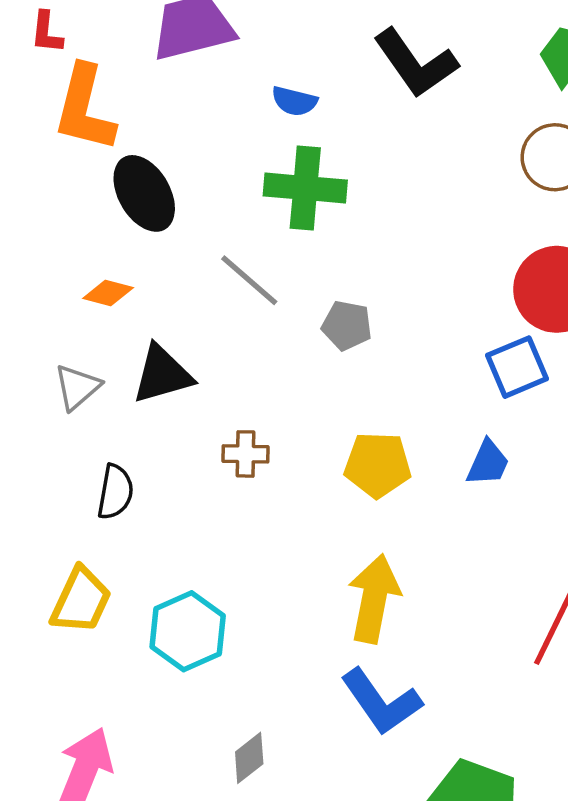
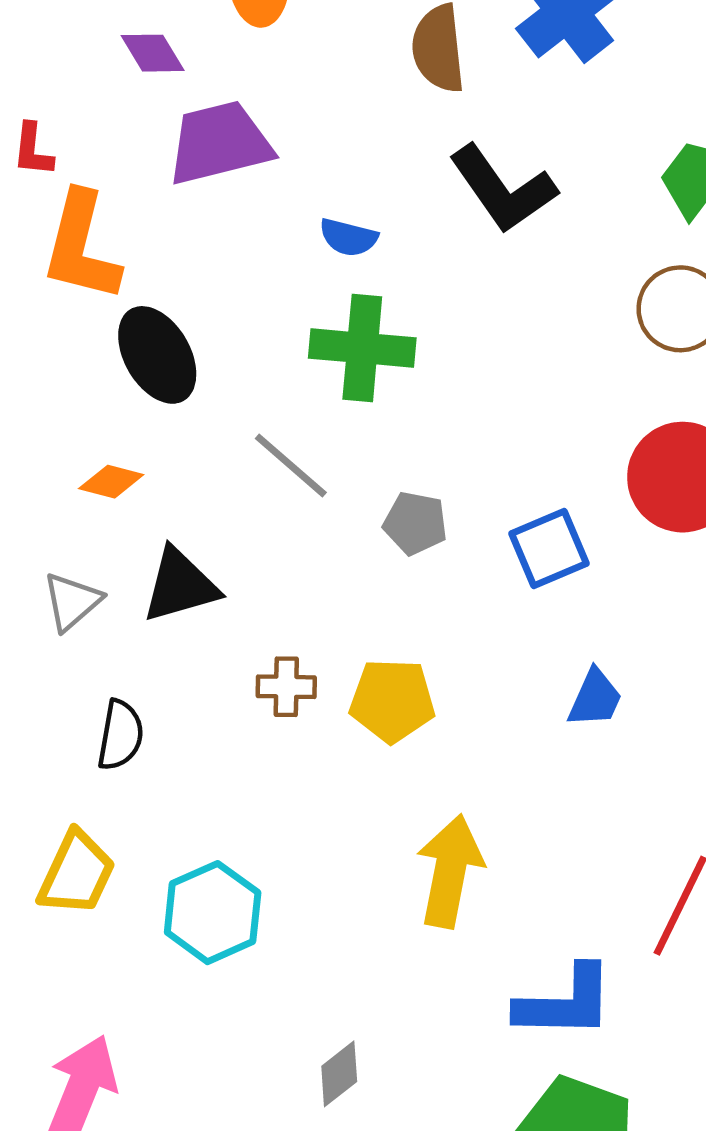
blue square: (517, 367) -> (549, 548), moved
yellow pentagon: (378, 465) -> (392, 701), moved
blue L-shape: (381, 702) -> (565, 1002), moved, turned -54
gray diamond: (249, 758) -> (339, 1074), moved

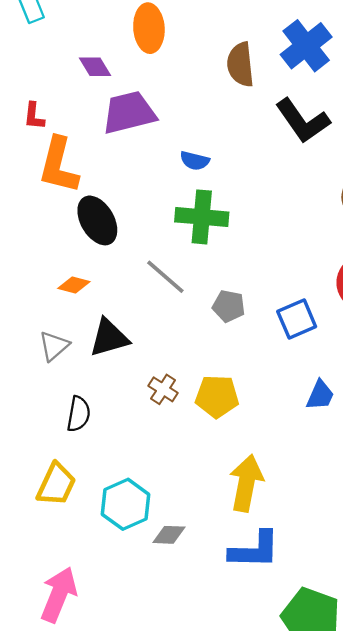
black L-shape: (503, 189) -> (303, 121), moved
brown cross: (286, 687) -> (163, 389), turned 32
blue L-shape: (565, 1002) -> (254, 550), moved
gray diamond: (339, 1074) -> (169, 535), moved, turned 40

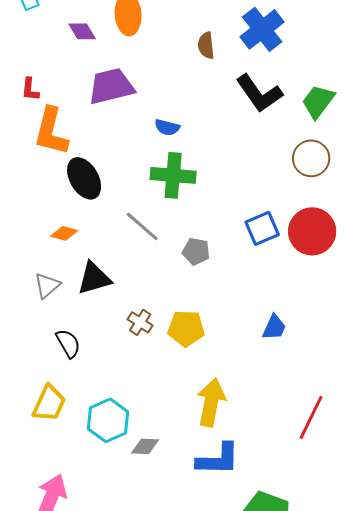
brown semicircle: (240, 64) -> (206, 45), size x0.7
purple diamond: (95, 67) -> (82, 31), moved
blue square: (297, 319) -> (262, 228), moved
black semicircle: (79, 414) -> (68, 343), turned -40

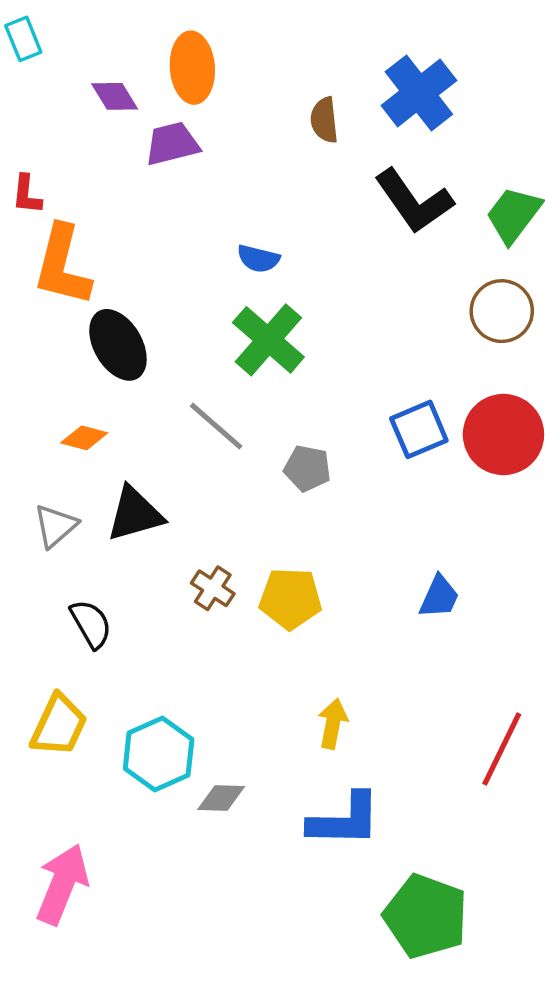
purple trapezoid: (111, 86) -> (172, 144), moved, size x0.7
green cross: (173, 175) -> (268, 340), turned 36
yellow arrow: (211, 402) -> (333, 724), size x0.6

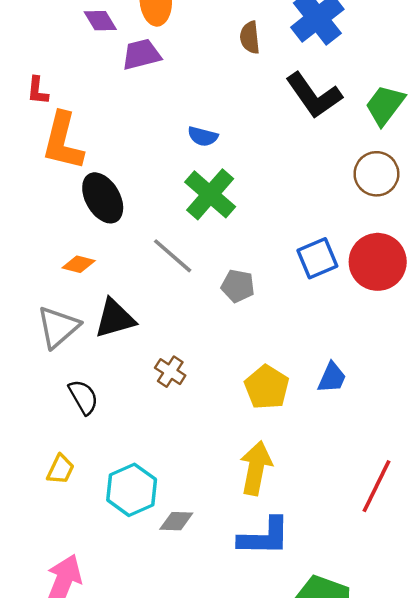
gray triangle: (55, 526) -> (58, 327), size x1.4
yellow pentagon: (290, 598) -> (267, 387), moved, turned 30
yellow arrow: (333, 724) -> (256, 468), size x1.5
yellow trapezoid: (59, 725) -> (60, 469), size x0.7

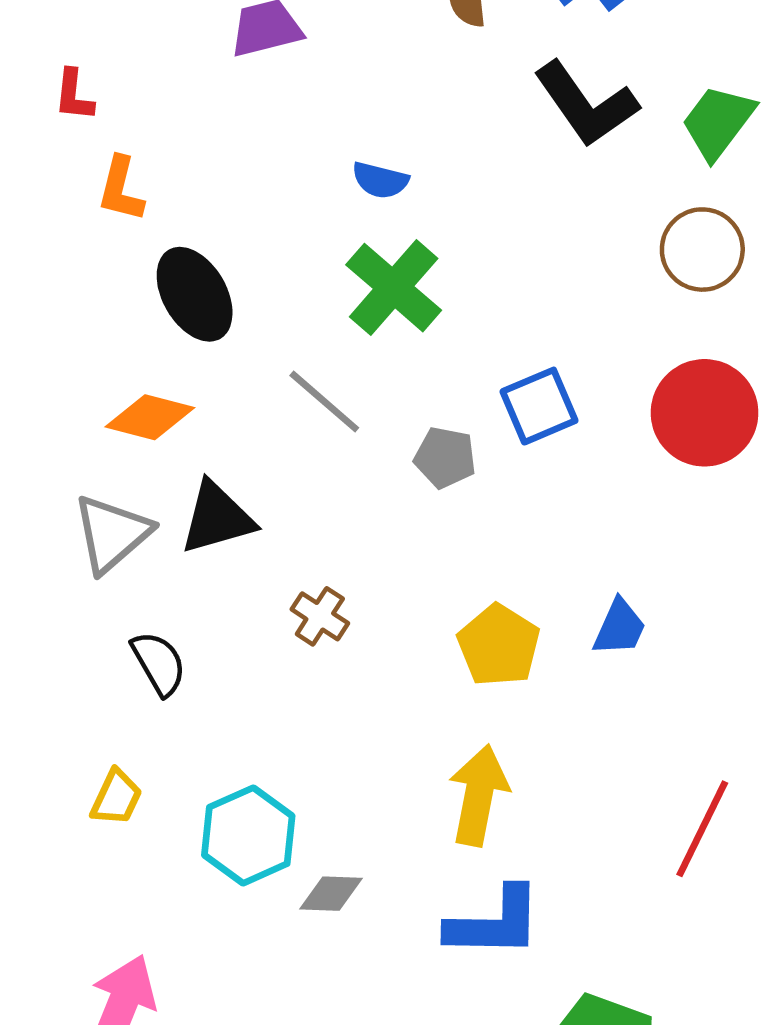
orange L-shape: (63, 141) -> (121, 189), size x0.6
blue square: (317, 258) -> (539, 406), moved
orange diamond: (79, 264) -> (150, 417), size x1.4

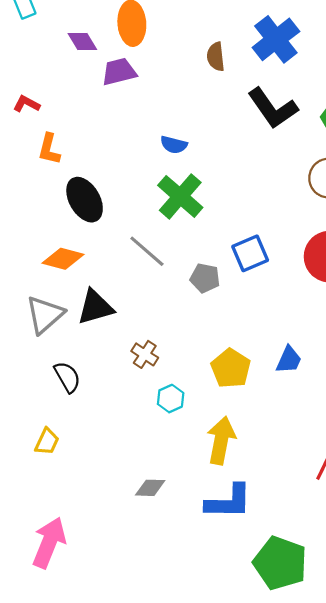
red L-shape: (74, 95) -> (26, 104), turned 112
cyan hexagon: (248, 835) -> (171, 399), moved, size x0.6

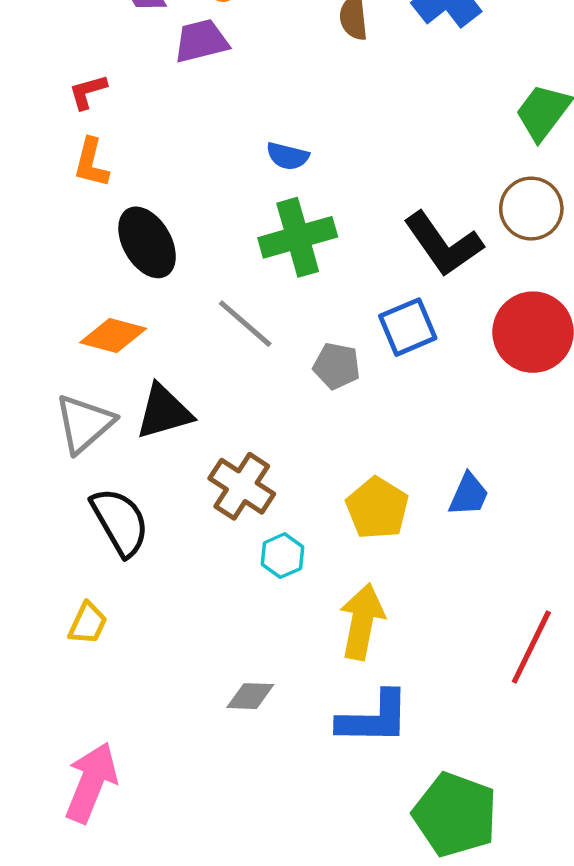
red L-shape: (26, 104) -> (88, 92), moved, turned -44
black L-shape: (273, 108) -> (443, 244), moved
green cross: (180, 196) -> (298, 237), turned 33
brown cross: (145, 354) -> (242, 486), size x1.5
black semicircle: (67, 377) -> (120, 522), size x1.4

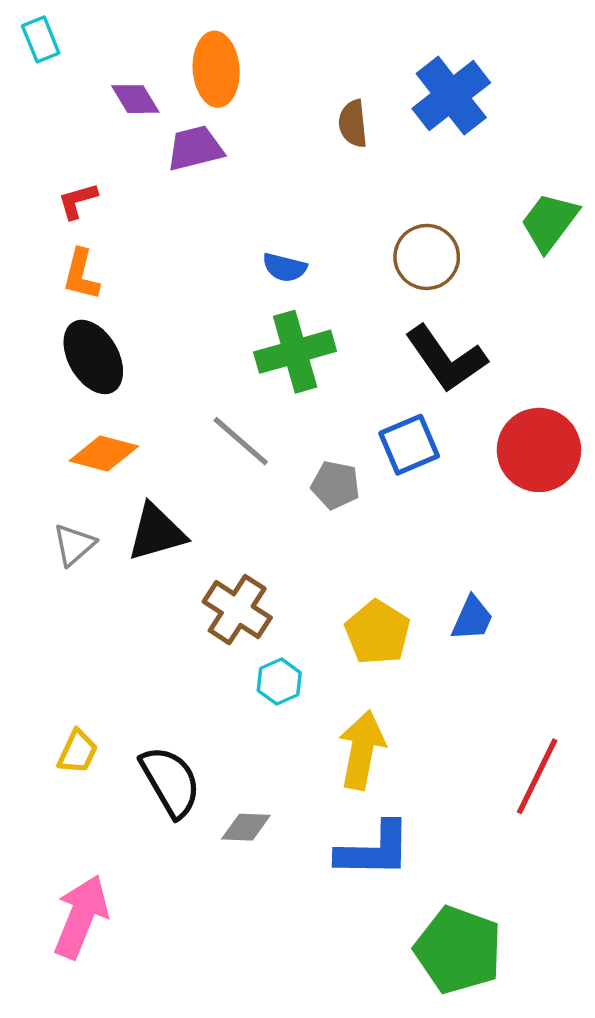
brown circle: (531, 209) -> (427, 257), moved
black ellipse: (147, 242) -> (93, 357), moved
gray triangle: (84, 424) -> (74, 545), size x0.7
black semicircle: (120, 522) -> (171, 782), moved

